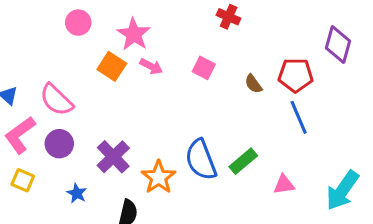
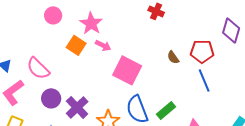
pink square: (204, 68) -> (127, 70), moved, size x1.8
purple circle: (59, 144) -> (51, 98), moved

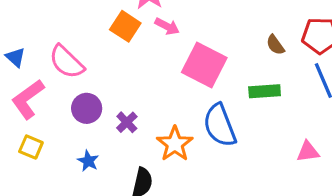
purple cross: (77, 107) -> (127, 122), size x0.6
green rectangle: (166, 110) -> (265, 91), moved, turned 36

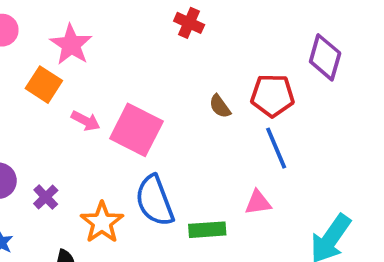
pink arrow: (167, 26) -> (86, 121), moved
green rectangle: (265, 91) -> (207, 230), moved
pink triangle: (308, 152) -> (258, 202), moved

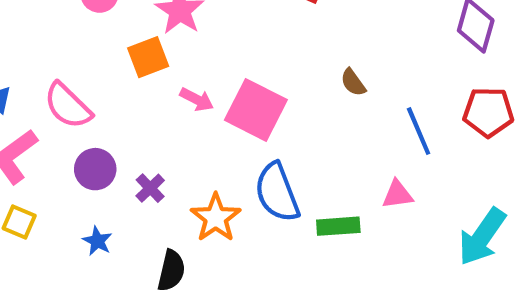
orange square: (44, 85) -> (148, 57), turned 36
red pentagon: (272, 95) -> (488, 112), moved

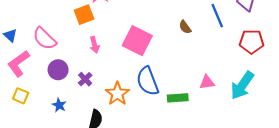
pink arrow: (197, 99) -> (95, 45), moved, turned 49
blue line: (419, 131) -> (217, 16), moved
cyan arrow: (482, 237) -> (242, 85), moved

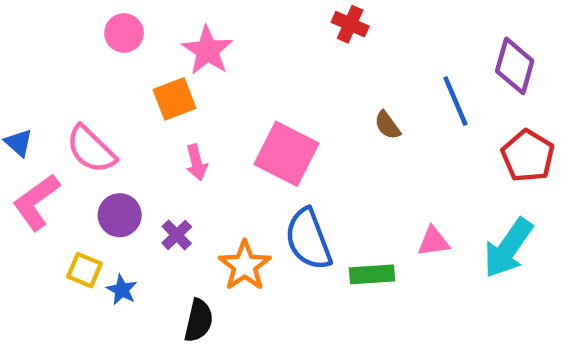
red pentagon: (252, 42) -> (528, 156), turned 30
yellow square: (21, 96) -> (85, 270), moved

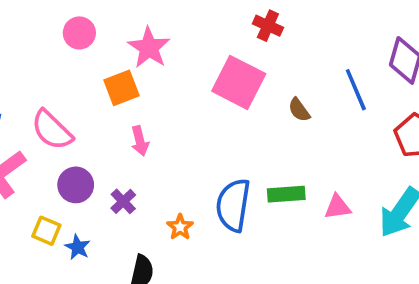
pink square: (286, 154) -> (239, 82), moved
blue semicircle: (308, 239) -> (233, 205), turned 30
orange star: (245, 266) -> (180, 227), size x0.6
green rectangle: (372, 274) -> (286, 194), moved

